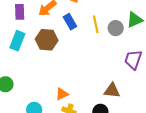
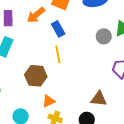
yellow line: (96, 24) -> (58, 54), moved
brown hexagon: (47, 40) -> (36, 76), moved

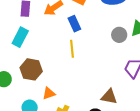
brown hexagon: (36, 76) -> (31, 69), moved
orange triangle: (49, 101) -> (49, 93), moved

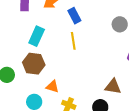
cyan rectangle: (20, 37) -> (37, 36), moved
orange triangle: (49, 93) -> (53, 87), turned 40

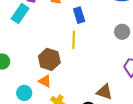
cyan rectangle: (37, 36) -> (20, 14), moved
brown hexagon: (34, 64) -> (49, 59), moved

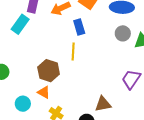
gray circle: (122, 32) -> (123, 33), moved
brown triangle: (104, 92) -> (103, 104), turned -30

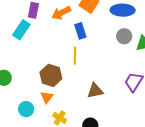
orange triangle: (44, 92) -> (47, 97), turned 40
brown triangle: (103, 104) -> (95, 91), moved

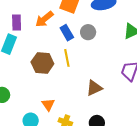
gray circle: (124, 36) -> (88, 32), moved
brown hexagon: (51, 75) -> (42, 63), moved

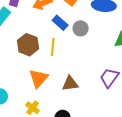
blue rectangle: (67, 33) -> (60, 23), turned -35
orange triangle: (48, 105) -> (39, 78), moved, size x1.5

